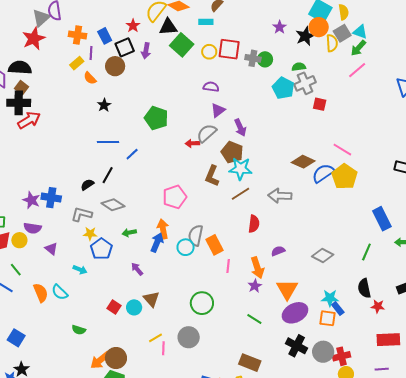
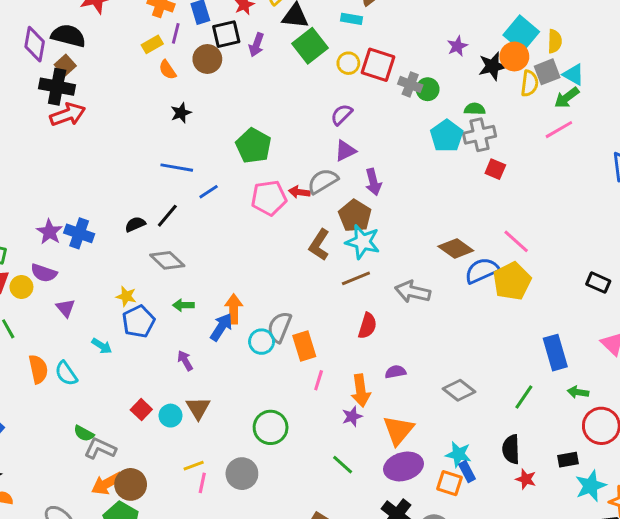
purple semicircle: (211, 87) -> (342, 115), turned -63
pink pentagon: (175, 197) -> (269, 198), moved
gray L-shape: (82, 214) -> (100, 449), moved

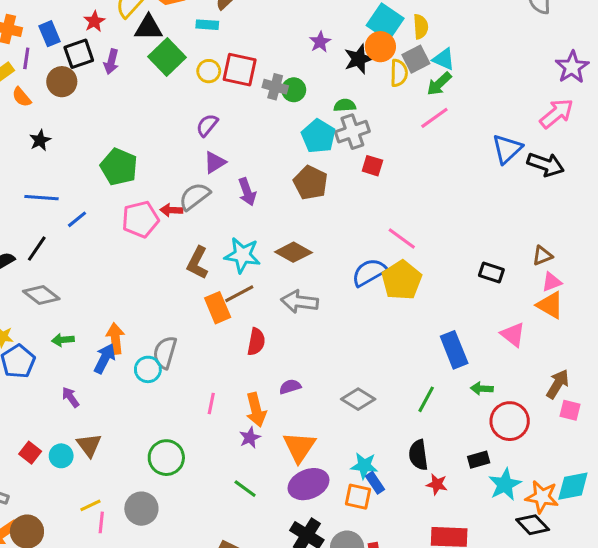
brown pentagon: (355, 216) -> (311, 183), moved
brown diamond: (456, 248) -> (293, 252), moved
orange rectangle: (304, 346) -> (218, 308), moved

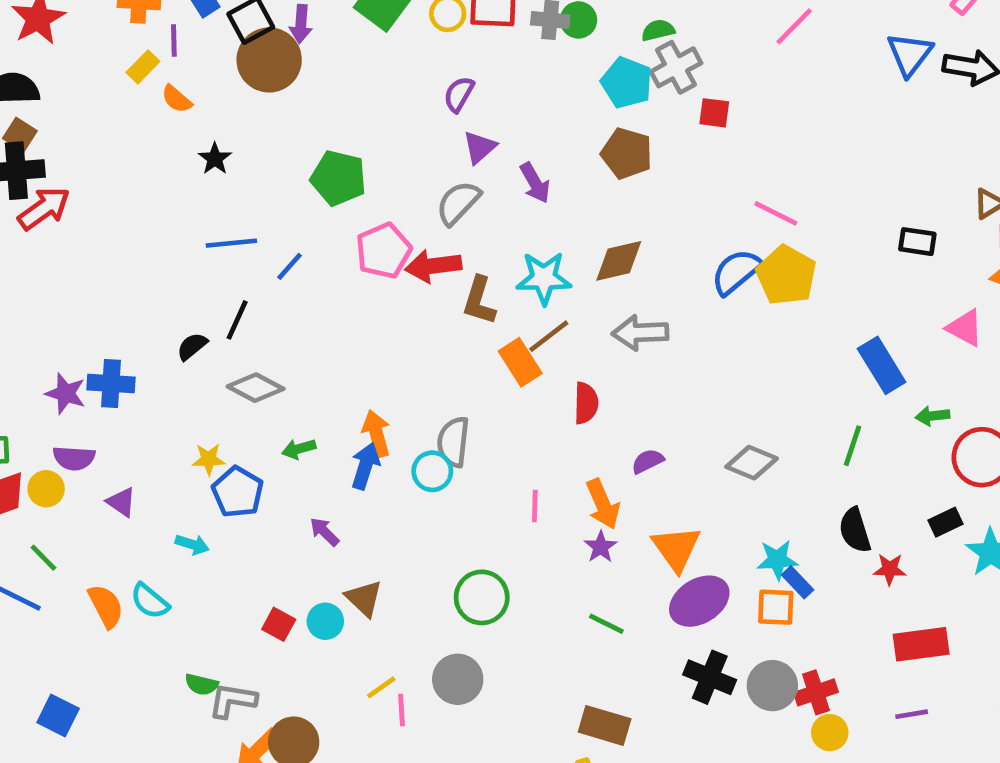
brown circle: (62, 82) -> (269, 60), moved, size x1.4
red arrow: (171, 210) -> (433, 266), moved, size x1.6
brown diamond: (293, 252) -> (619, 261), turned -33

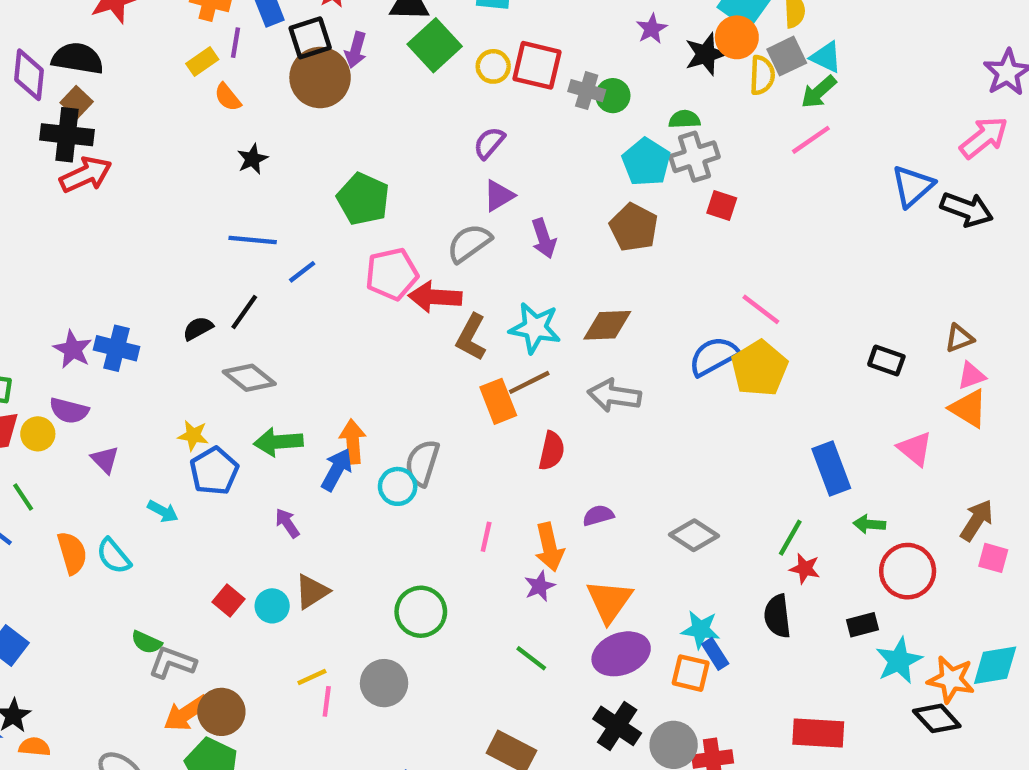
green arrow: (299, 449) -> (278, 442), size x1.5
red star: (890, 569) -> (805, 569), moved
brown triangle: (364, 598) -> (312, 592), turned 33

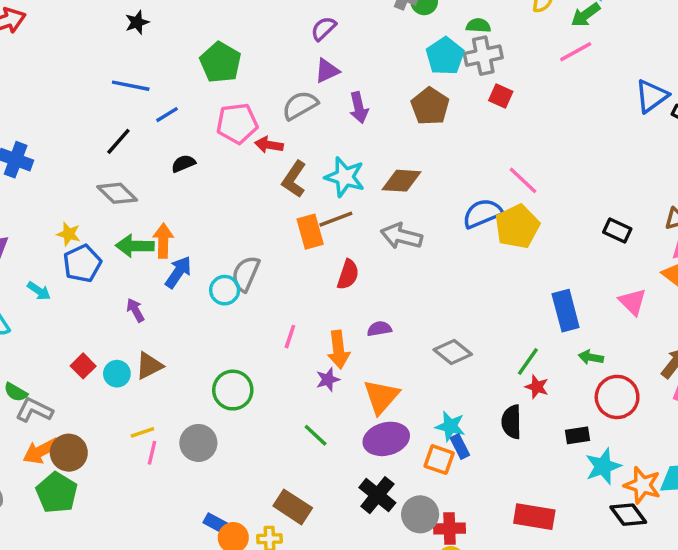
red arrow: (435, 297) -> (269, 145), size x0.7
black semicircle: (198, 328) -> (183, 163), moved
orange arrow: (353, 442) -> (163, 241), moved

